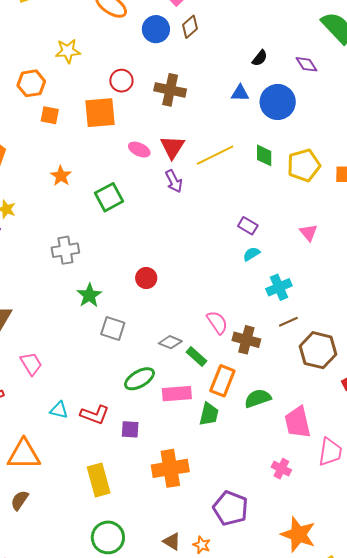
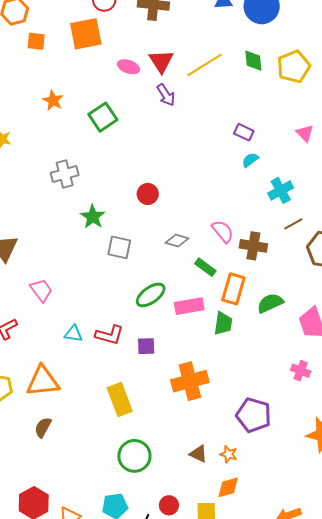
gray diamond: (170, 342) -> (177, 241), moved

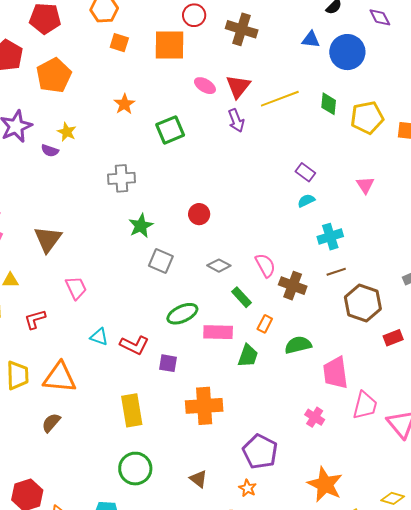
orange rectangle: (233, 289) -> (265, 324), size x0.6
orange star: (229, 454) -> (248, 488), moved

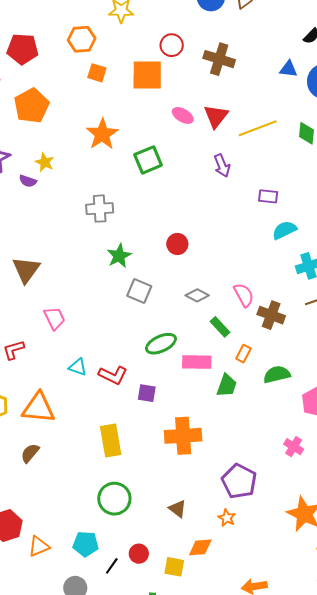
orange star: (124, 104) -> (102, 134), size x1.5
purple arrow: (236, 121) -> (222, 166), moved
purple rectangle: (305, 172) -> (268, 196), moved, turned -30
cyan semicircle: (306, 201) -> (284, 230), size x1.4

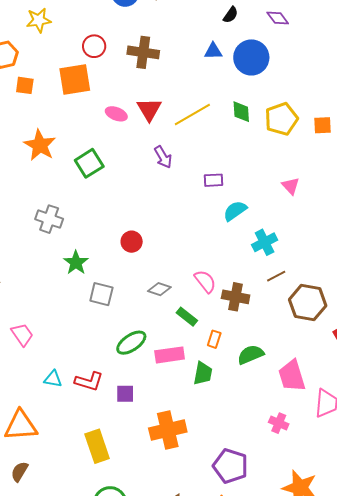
gray cross: (100, 209) -> (49, 219), turned 32

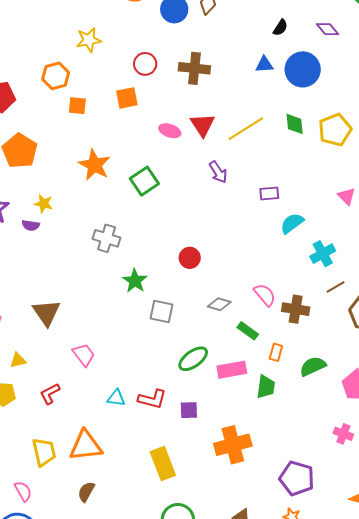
orange square: (75, 80) -> (127, 98), size x0.7

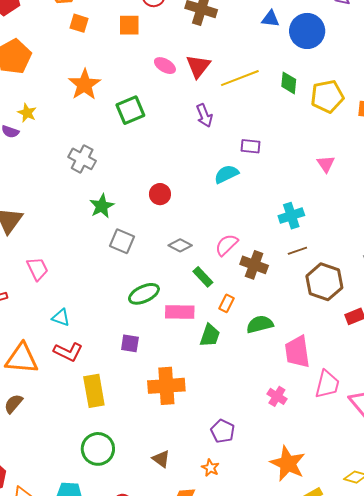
cyan semicircle: (292, 223) -> (226, 174), moved
pink semicircle: (265, 295) -> (227, 245), turned -105
red L-shape: (152, 399) -> (68, 352), moved
purple pentagon: (297, 478) -> (223, 431), size x0.7

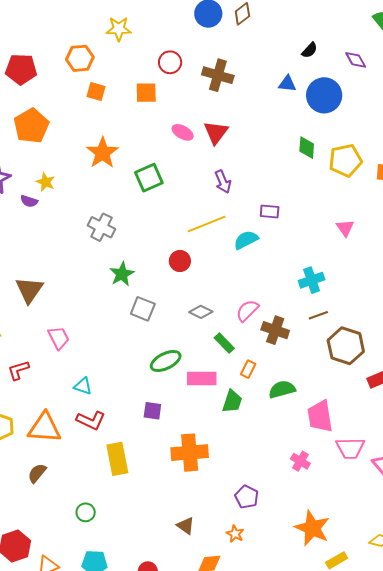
yellow line: (240, 78) -> (207, 224), moved
pink trapezoid: (327, 384) -> (350, 448), turned 76
green circle: (98, 449) -> (86, 512), moved, size x0.6

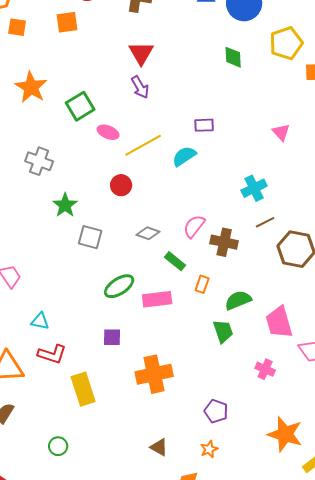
pink ellipse: (183, 132) -> (108, 132), moved
yellow pentagon: (345, 160) -> (286, 43), moved
purple arrow: (223, 182) -> (140, 87), moved
green trapezoid: (232, 401) -> (223, 331), moved, turned -30
orange star: (235, 534) -> (209, 449), turned 30

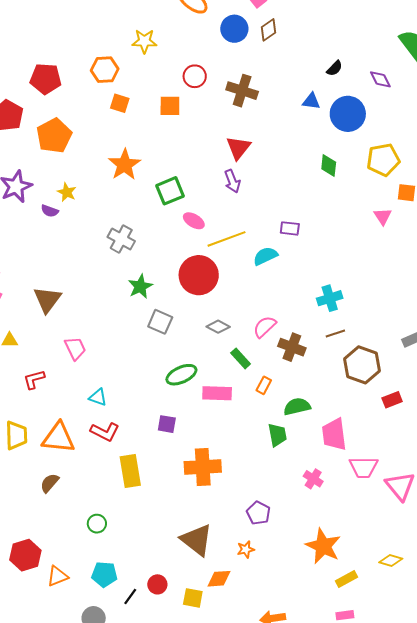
pink triangle: (281, 132) -> (383, 216), moved
red circle: (121, 185) -> (199, 275), size x1.8
brown triangle: (159, 447) -> (197, 540), size x1.8

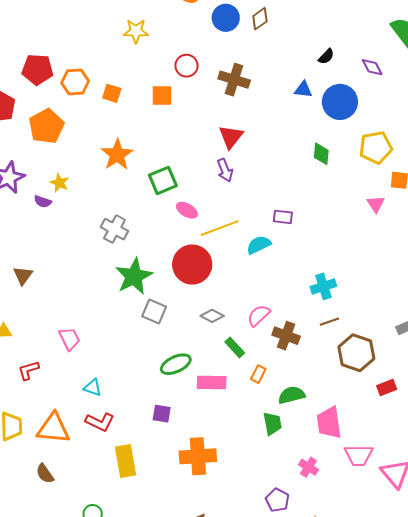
orange hexagon: (105, 70) -> (75, 82), moved
green star: (140, 286) -> (134, 276), size x1.5
brown triangle: (47, 300) -> (23, 275), moved, size x0.7
brown semicircle: (50, 483) -> (45, 474), turned -75
purple pentagon: (258, 513) -> (277, 500), moved

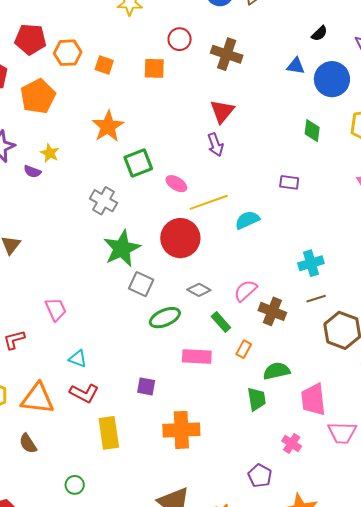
green square: (163, 180) -> (138, 163), moved
purple rectangle: (283, 217) -> (289, 182), moved
green ellipse: (176, 364) -> (165, 318), moved

